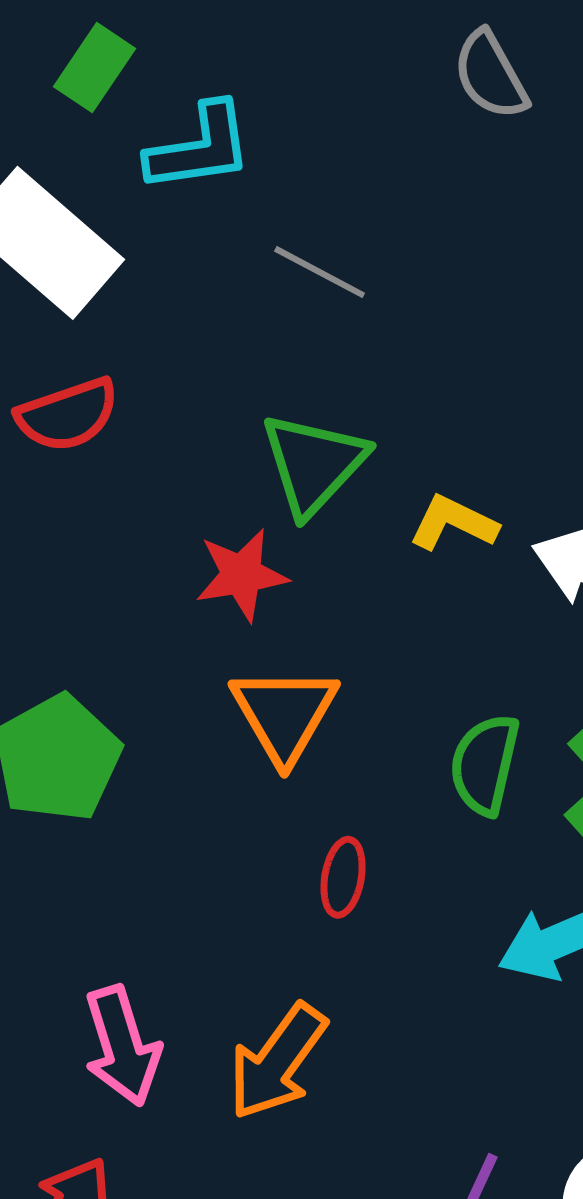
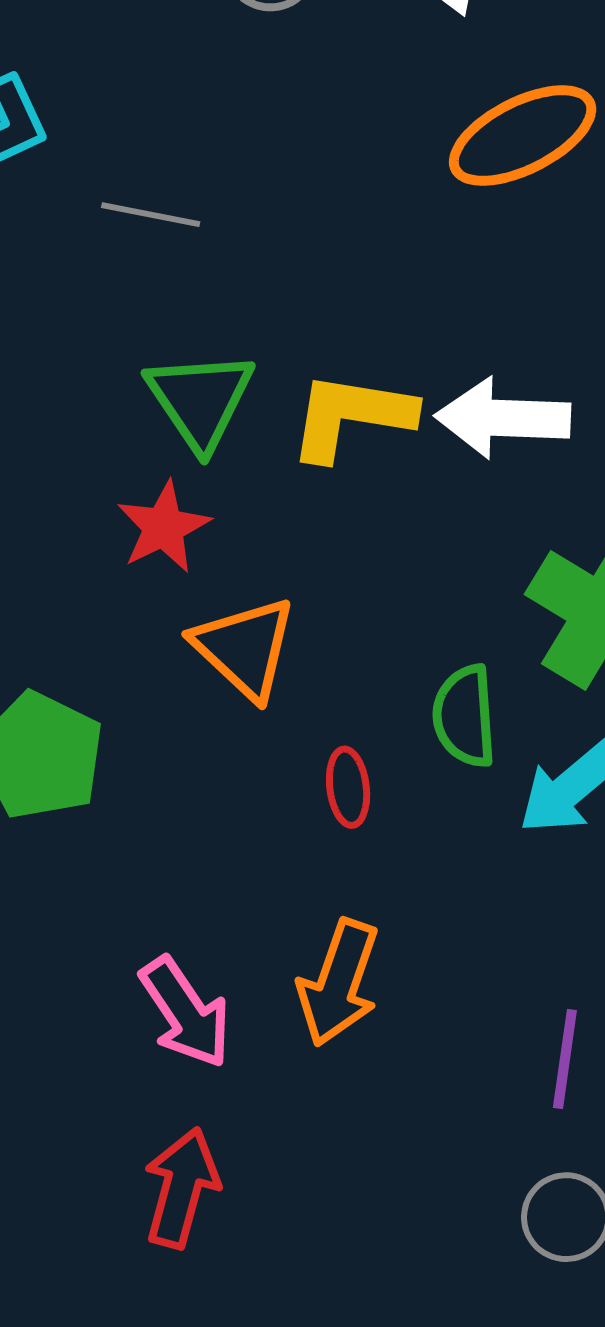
yellow L-shape: (453, 523) -> (351, 416), size x1.5
green semicircle: (485, 764) -> (465, 716), moved

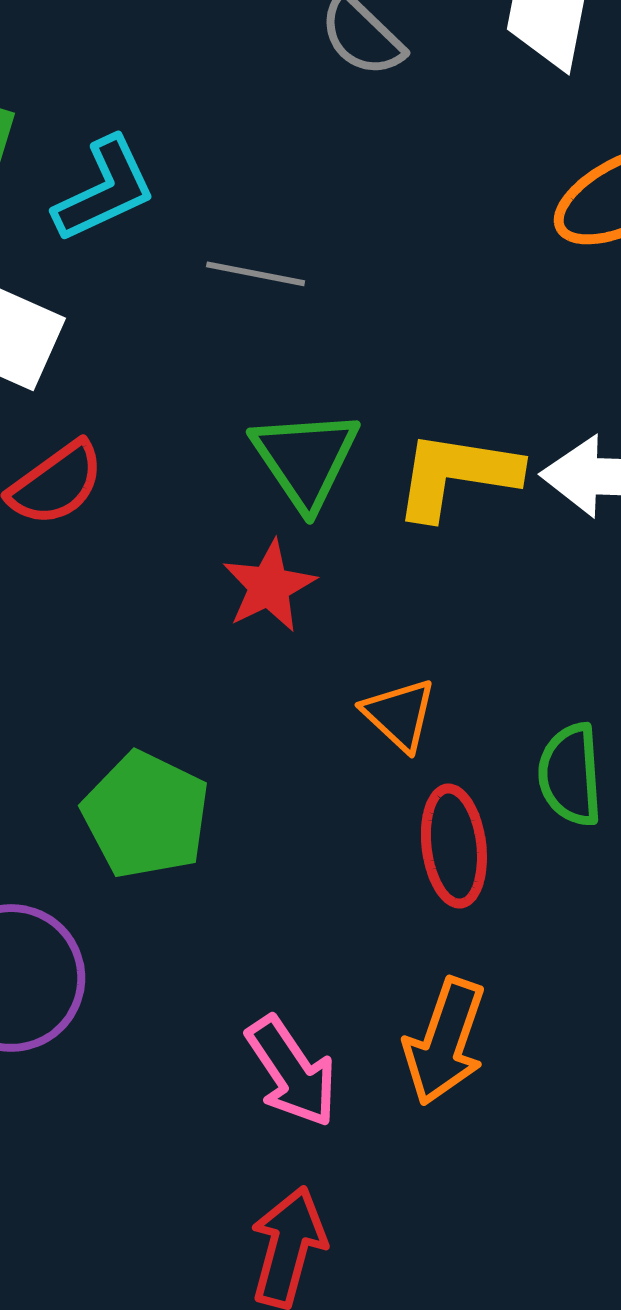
orange triangle: (245, 648) -> (399, 715), moved, size x0.7
red ellipse: (348, 787) -> (454, 846), size x1.5

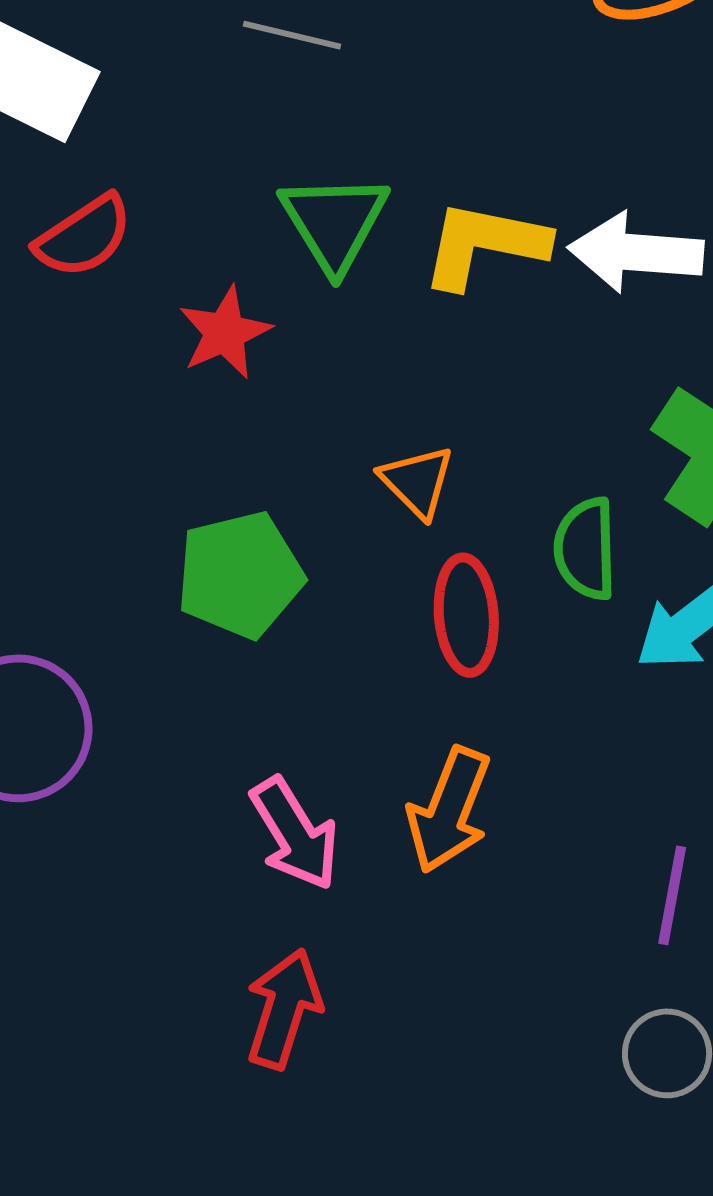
red star: (269, 586) -> (225, 333), moved
green pentagon: (146, 815) -> (240, 575), moved, turned 30

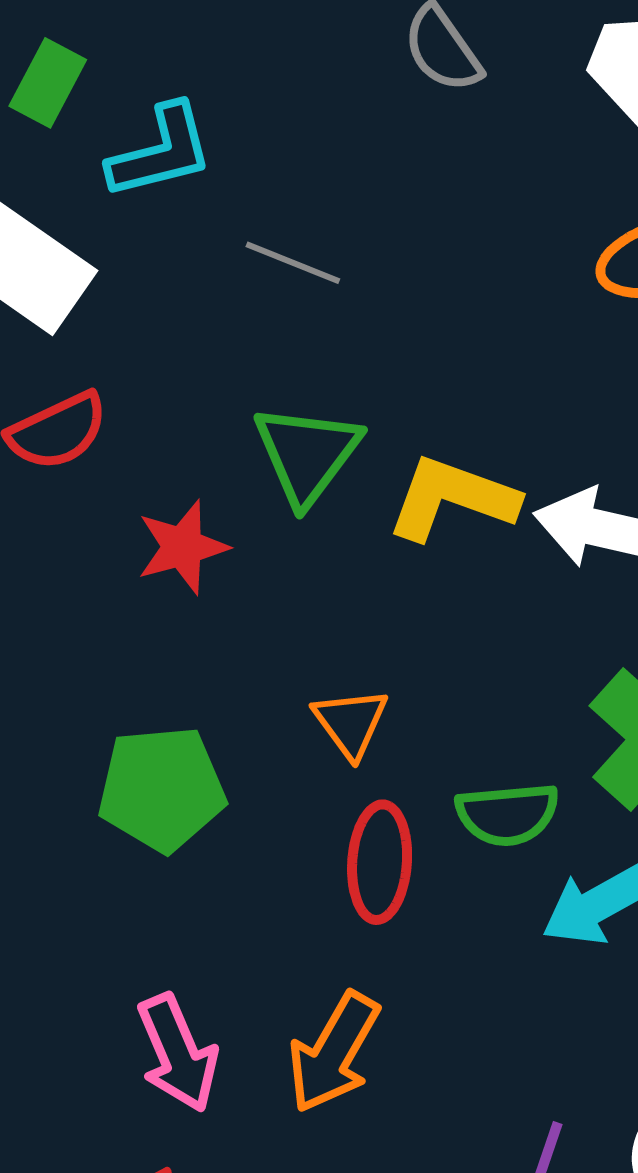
green semicircle: (586, 549) -> (507, 814), turned -102

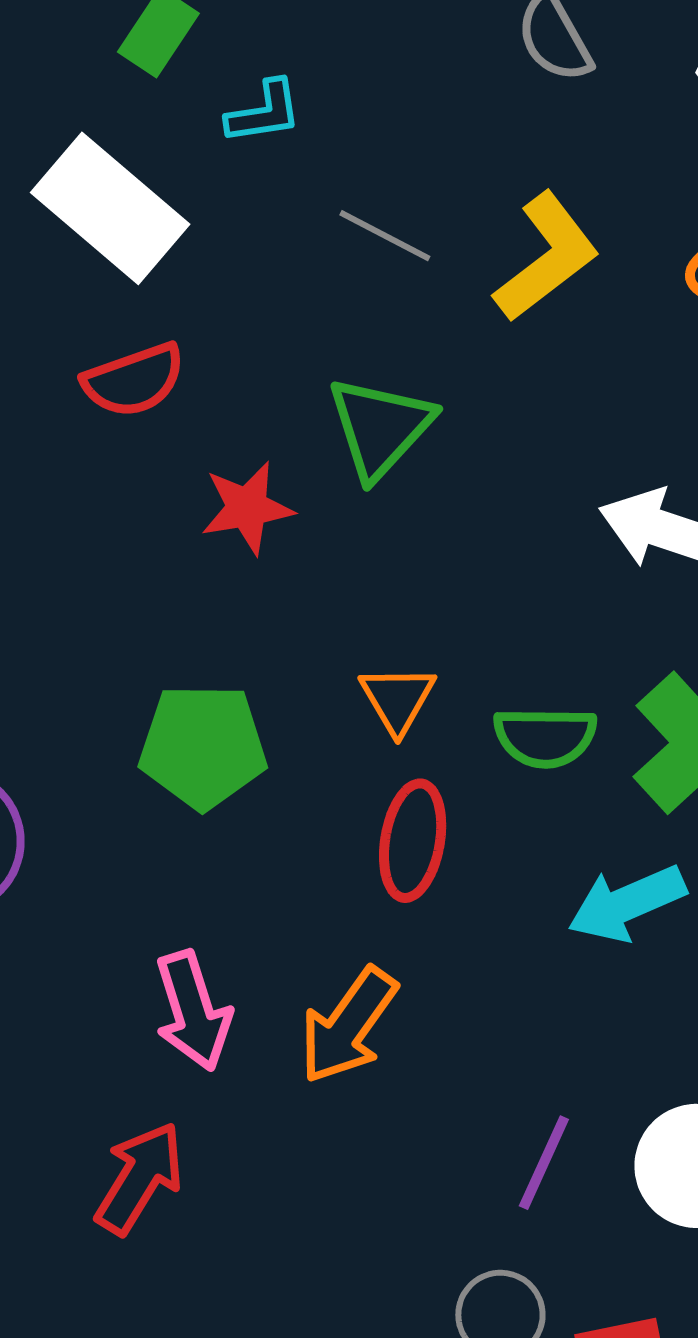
cyan L-shape: (161, 152) -> (264, 112), size x0.7
yellow L-shape: (452, 498) -> (546, 257), moved, turned 117
green semicircle: (507, 814) -> (545, 737), moved

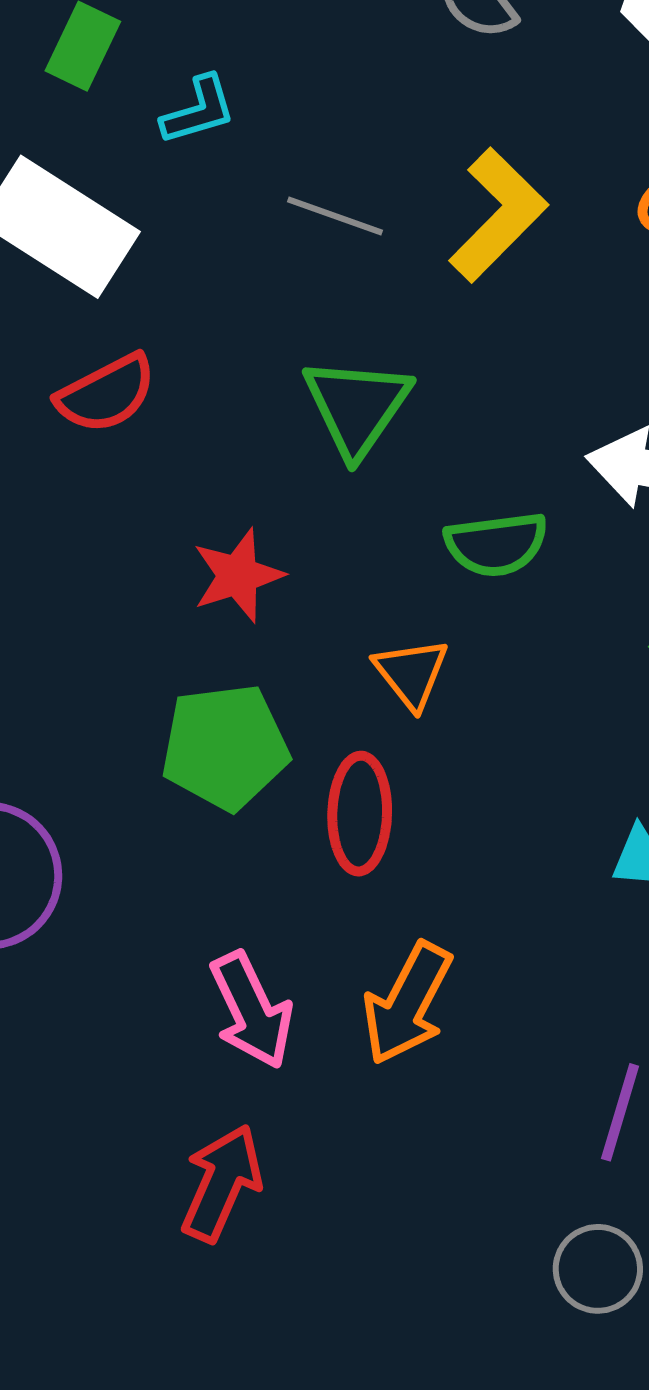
red star: (247, 508) -> (238, 575), moved
green semicircle: (545, 737) -> (496, 544), moved
red ellipse: (413, 841) -> (360, 814), moved

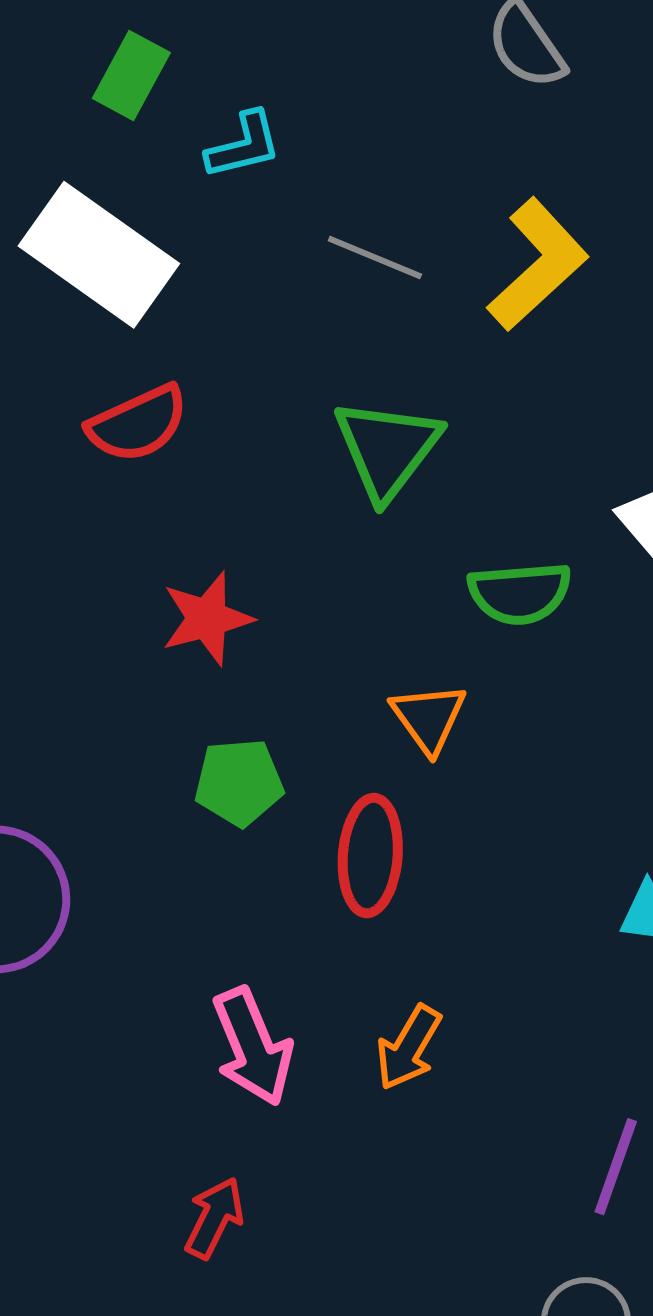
red star: (238, 575) -> (207, 618), moved
green pentagon: (225, 747) -> (239, 782), size x0.7
orange arrow: (407, 1003) -> (409, 1048), size x0.7
red arrow: (222, 1183) -> (214, 1218), size x0.7

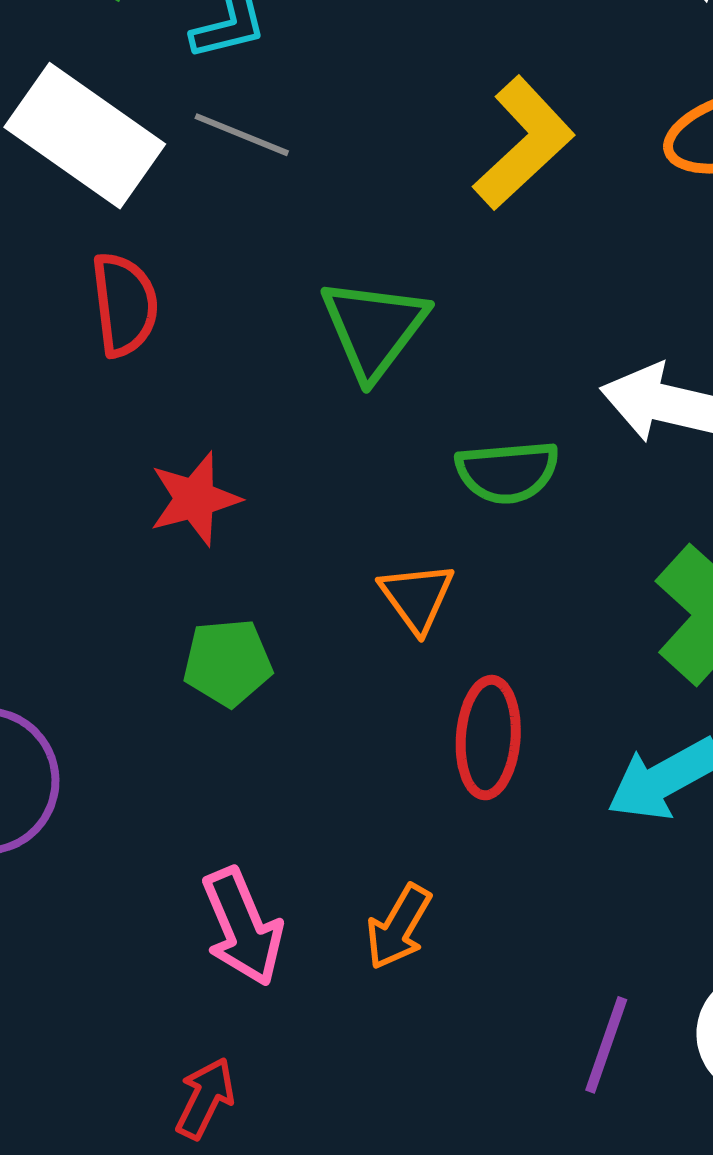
gray line: (375, 257) -> (242, 135), moved
red semicircle: (138, 424) -> (124, 304), turned -72
red ellipse: (370, 856) -> (488, 738), moved

